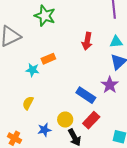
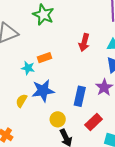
blue rectangle: (86, 95) -> (80, 96), turned 66
red rectangle: (91, 120) -> (94, 122), moved
blue star: (44, 130) -> (43, 91), moved, size x1.6

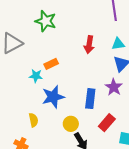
yellow semicircle: (21, 101) -> (33, 120), moved, turned 144

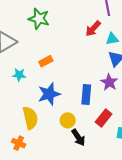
red arrow: (89, 45) -> (93, 29), moved, turned 36
cyan star: (36, 76) -> (19, 75), moved
yellow semicircle: (33, 120) -> (30, 118), size x1.6

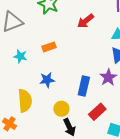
red arrow: (93, 29) -> (86, 21), moved
blue star: (49, 94) -> (47, 80), size x0.7

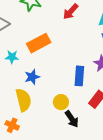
orange rectangle: (49, 47) -> (39, 43), size x1.6
blue star: (47, 80) -> (32, 77), moved

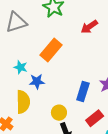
orange rectangle: (39, 43) -> (51, 50), turned -35
cyan star: (12, 57) -> (21, 67), moved

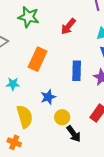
blue star: (37, 81) -> (48, 97), moved
blue rectangle: (83, 91) -> (77, 71), moved

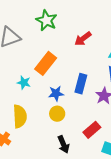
cyan star: (13, 84) -> (24, 83), moved
blue star: (48, 97) -> (56, 93), moved
yellow circle: (62, 117) -> (57, 114), moved

